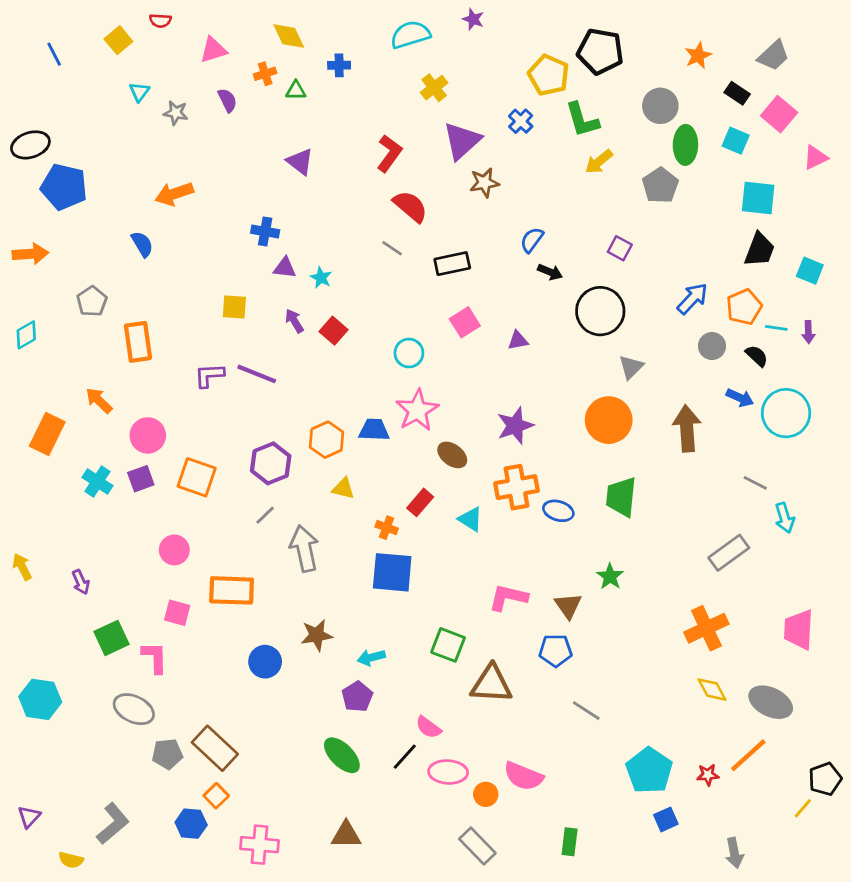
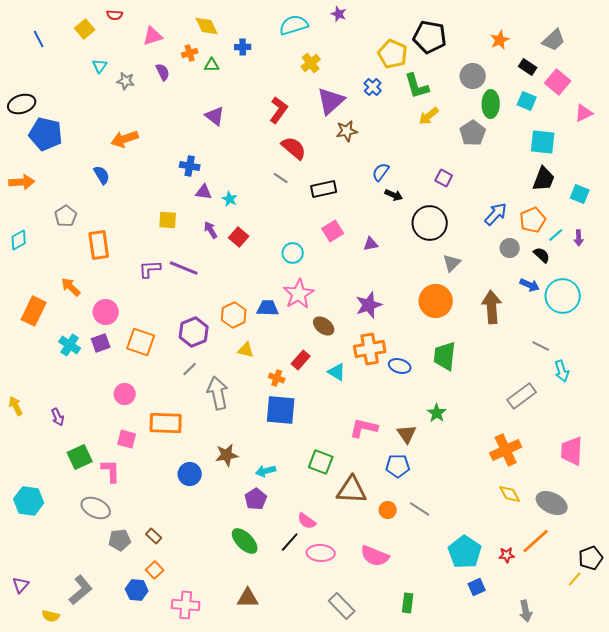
cyan line: (776, 328) -> (556, 235), turned -49
brown rectangle: (215, 748) -> (154, 536), size x0.5
orange circle: (486, 794) -> (388, 510), moved

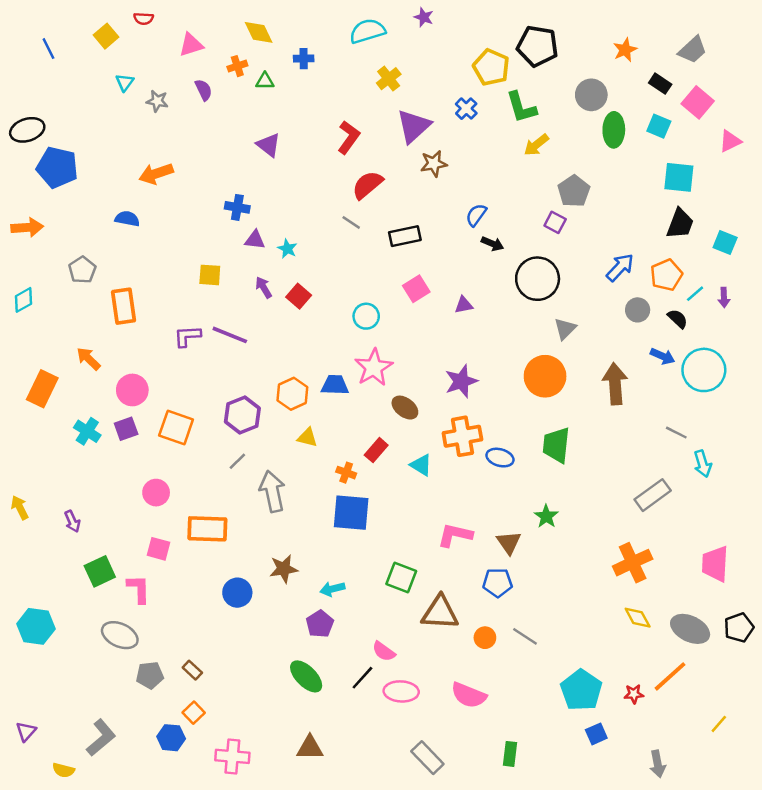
gray pentagon: (473, 133) -> (574, 191), moved
red semicircle: (294, 148) -> (367, 185), turned -80
blue semicircle: (102, 175) -> (127, 219), turned -48
black pentagon: (591, 558) -> (739, 628), moved

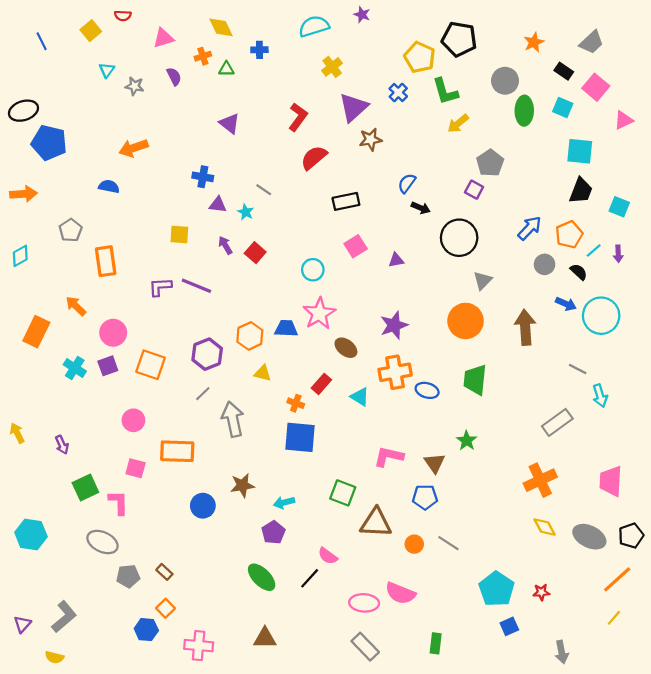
gray line: (351, 222) -> (264, 190), moved
orange line: (670, 676) -> (617, 579), moved
pink ellipse: (401, 691) -> (364, 603), moved
gray L-shape: (101, 738) -> (64, 617), moved

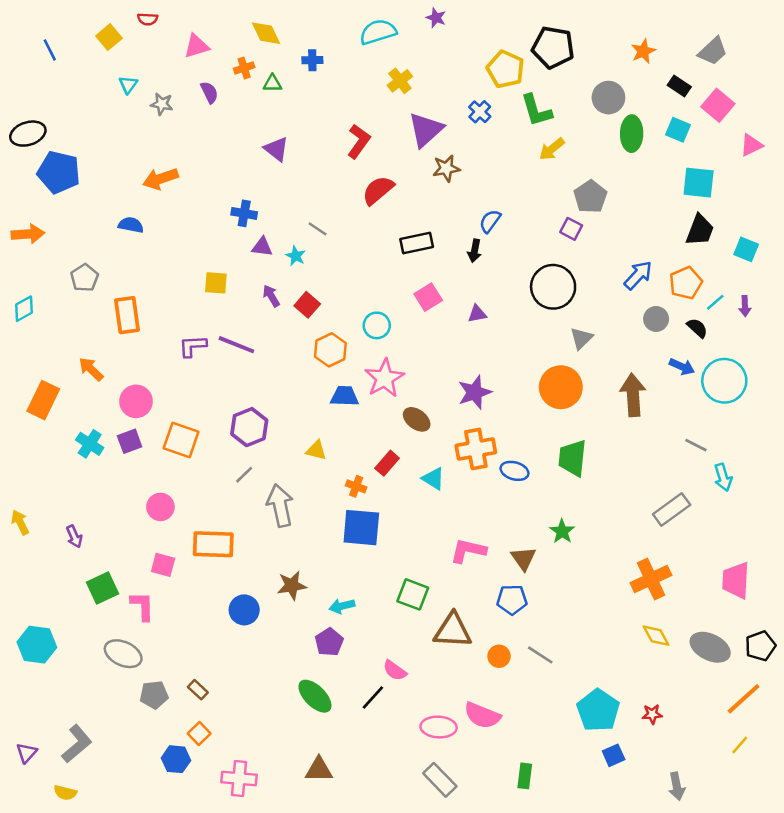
black arrow: (421, 208) -> (475, 251), moved, turned 78
orange hexagon: (250, 336) -> (330, 350), moved

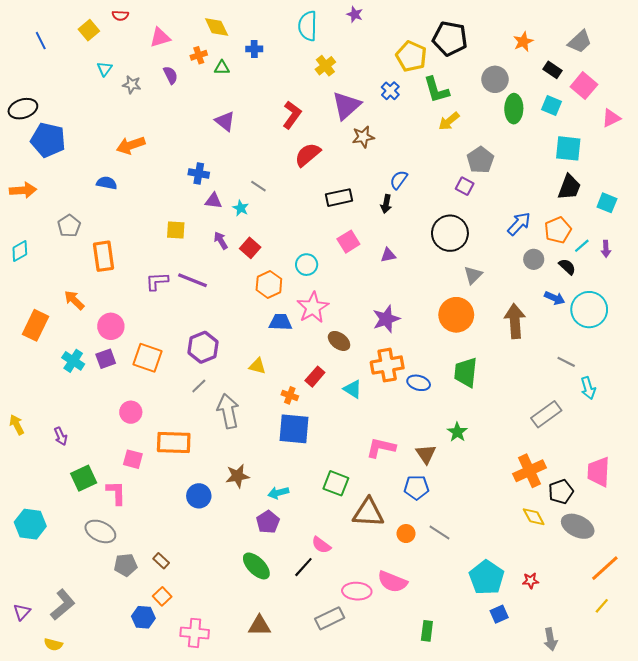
cyan semicircle: (378, 32) -> (308, 26), turned -72
black pentagon: (760, 646) -> (561, 492), moved
gray rectangle: (440, 780) -> (330, 618), moved, turned -72

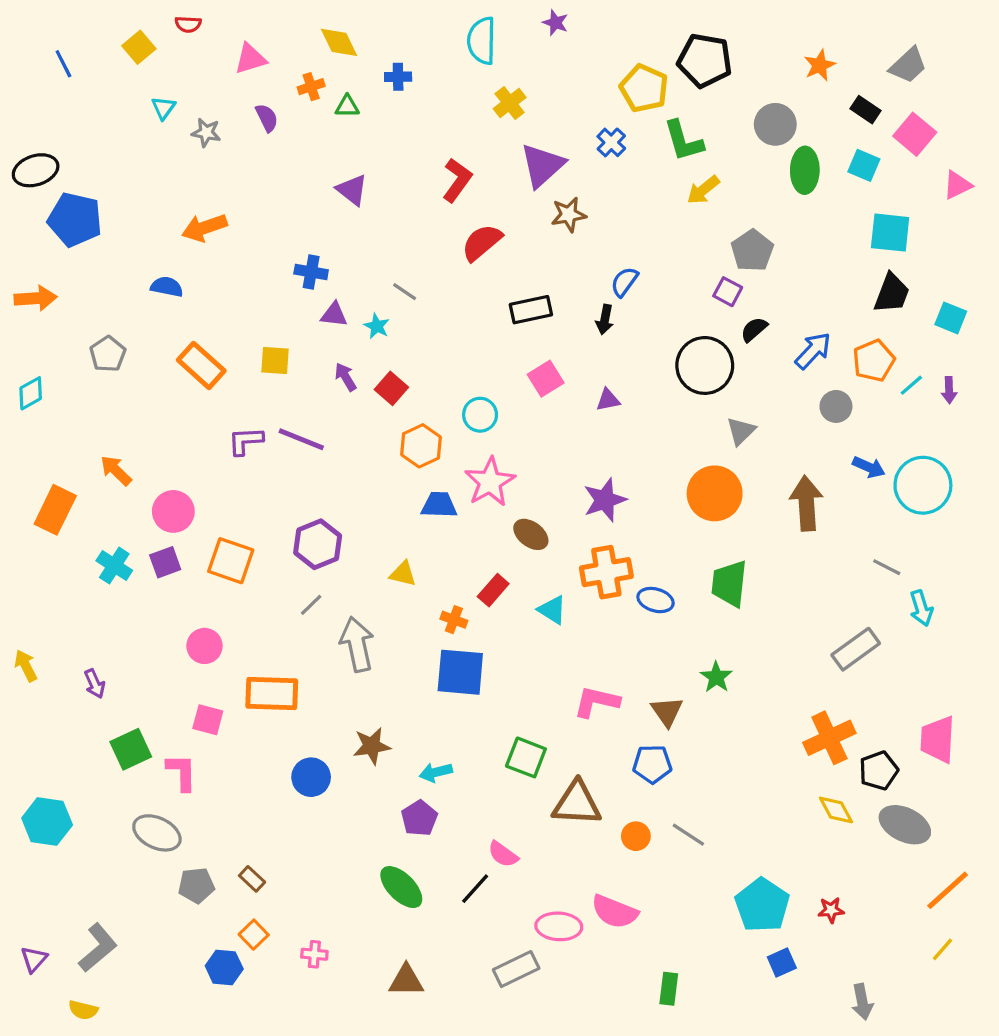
orange rectangle: (104, 256) -> (201, 365), moved, turned -40
black semicircle: (567, 267) -> (754, 329), moved, turned -84
pink cross: (195, 633) -> (314, 954), moved, size x0.6

